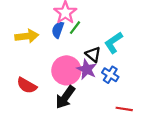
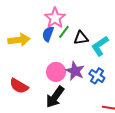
black triangle: (93, 54) -> (81, 38), moved, turned -49
pink circle: (66, 70) -> (56, 72), size x0.7

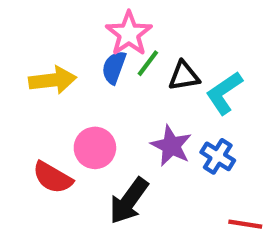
pink circle: (56, 72) -> (95, 148), moved

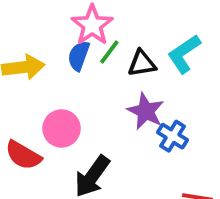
cyan L-shape: (224, 93) -> (184, 54), moved
purple star: (171, 146) -> (146, 111), moved

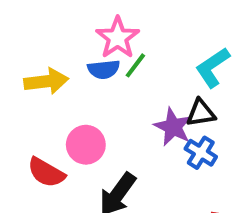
blue semicircle: (79, 56) -> (104, 69), turned -116
black triangle: (142, 63) -> (201, 113), moved

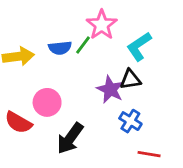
pink star: (118, 38) -> (102, 25), moved
blue cross: (201, 153) -> (130, 121), moved

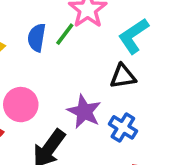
blue semicircle: (60, 48) -> (37, 38), turned 105
purple star: (110, 89) -> (84, 112), moved

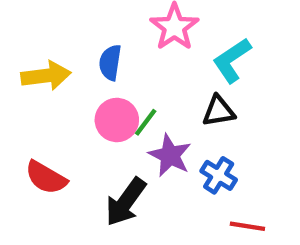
green line: (65, 34) -> (146, 122), moved
pink circle: (21, 105) -> (117, 120), moved

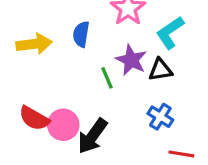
pink circle: (117, 120) -> (63, 125), moved
green line: (146, 122) -> (107, 78), turned -60
purple star: (170, 155) -> (131, 60), moved

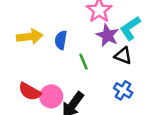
blue semicircle: (81, 34) -> (61, 40), moved
purple star: (131, 60) -> (107, 35), moved
black triangle: (160, 70) -> (123, 56), turned 30

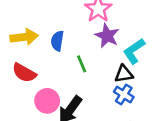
cyan L-shape: (130, 28) -> (134, 51), moved
black triangle: (123, 56) -> (124, 74), moved, turned -30
red semicircle: (30, 92) -> (24, 73), moved

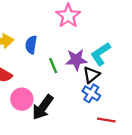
purple star: (107, 36) -> (76, 60), moved, turned -30
black triangle: (124, 74) -> (91, 75), turned -30

